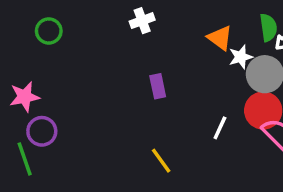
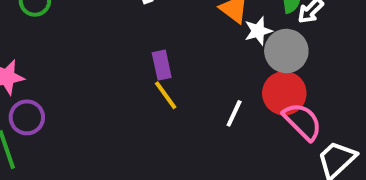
yellow line: (161, 161) -> (166, 95), moved

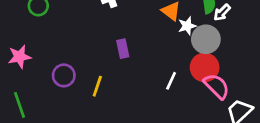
yellow line: (166, 95) -> (97, 86), moved, turned 55
purple circle: (27, 117) -> (64, 75), moved

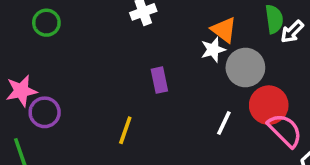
white star: (187, 26) -> (213, 50), moved
gray circle: (206, 39) -> (245, 68), moved
purple circle: (64, 75) -> (45, 112), moved

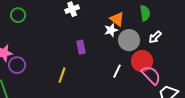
white arrow: (292, 32) -> (155, 37), moved

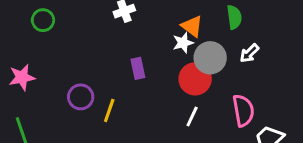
red circle: (142, 61) -> (195, 79), moved
purple circle: (17, 65) -> (81, 97), moved
white line: (117, 71) -> (192, 117), moved
pink semicircle: (151, 75) -> (243, 110), turned 35

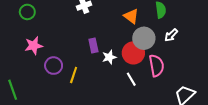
white star: (183, 43) -> (109, 57), moved
pink star: (22, 77) -> (34, 46), moved
pink semicircle: (243, 110) -> (156, 66), moved
white line: (192, 117) -> (131, 79), turned -56

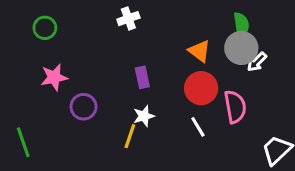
orange triangle: (131, 16) -> (200, 51), moved
gray circle: (144, 38) -> (241, 48), moved
white star: (109, 57) -> (144, 116), moved
yellow line: (74, 75) -> (130, 136), moved

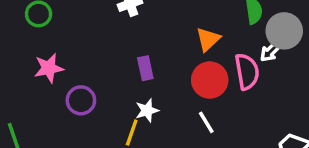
gray circle: (241, 48) -> (284, 31), moved
orange triangle: (200, 51) -> (208, 39), turned 40
pink semicircle: (235, 107) -> (247, 72), moved

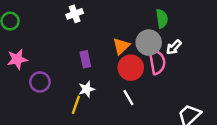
gray circle: (284, 31) -> (149, 43), moved
orange triangle: (208, 39) -> (121, 46), moved

